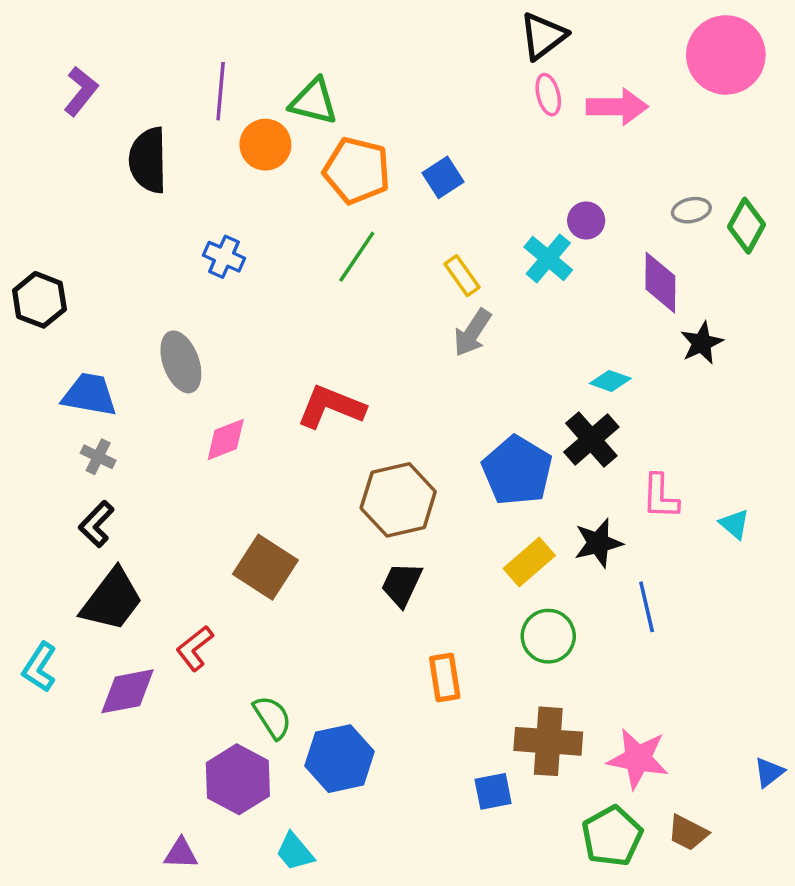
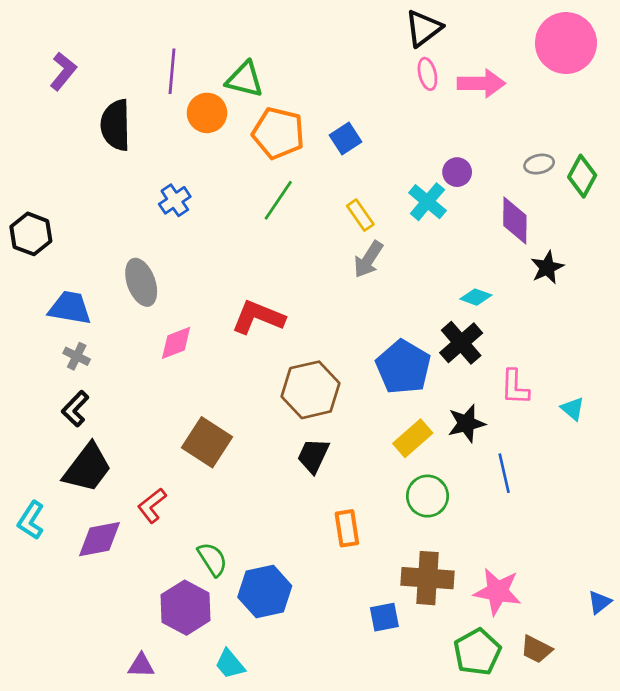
blue cross: (224, 257) -> (175, 200), turned 32

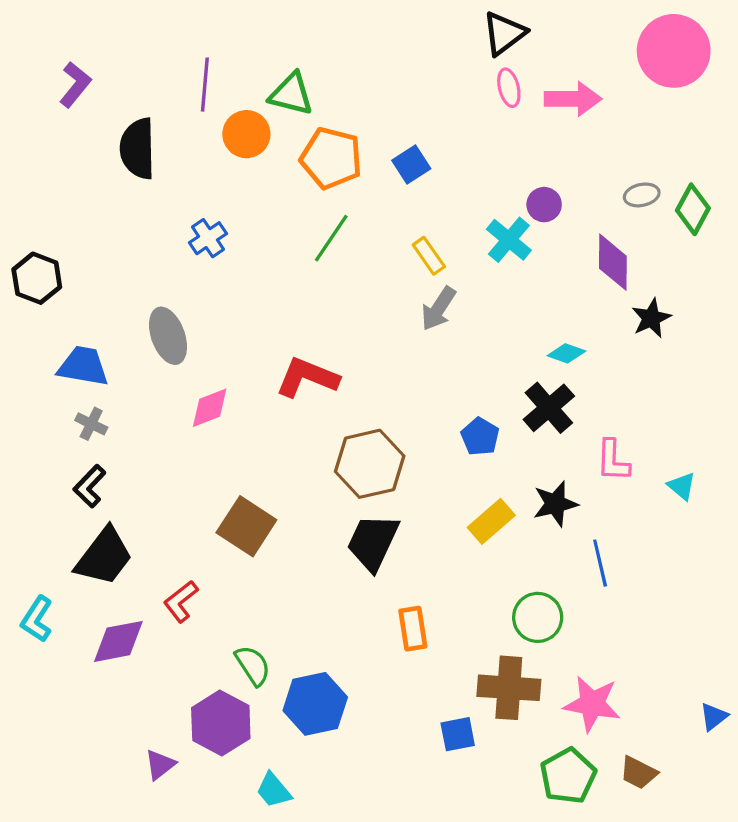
blue pentagon: (403, 367) -> (480, 437), size x0.6
black trapezoid: (313, 456) -> (373, 542), size x1.4
green circle: (427, 496) -> (538, 617), moved
purple triangle: (141, 665) -> (160, 765), moved, turned -40

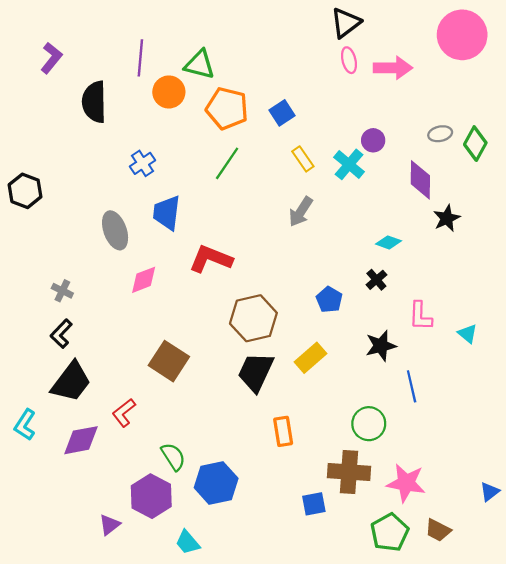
yellow rectangle: (429, 256) -> (303, 159), moved
blue trapezoid: (83, 366) -> (167, 213), moved, turned -93
black cross: (549, 408) -> (376, 280), size x0.6
yellow rectangle: (491, 521) -> (311, 358), moved

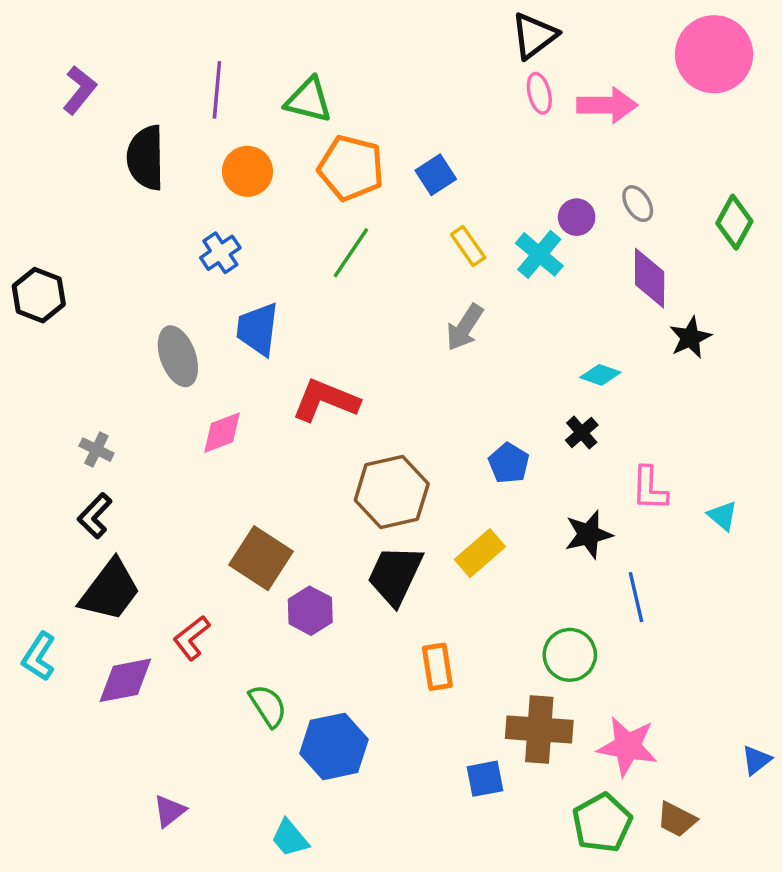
orange circle: (169, 92) -> (247, 171), moved
gray ellipse: (440, 134) -> (638, 204), moved, turned 70
purple hexagon: (151, 496) -> (310, 611), moved, size x0.7

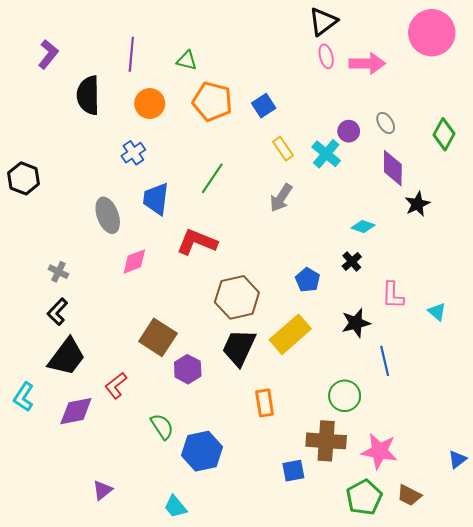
green triangle: (309, 100) -> (187, 60), size x0.7
green line: (351, 253) -> (212, 178), moved
yellow rectangle: (480, 553) -> (290, 334), size x1.4

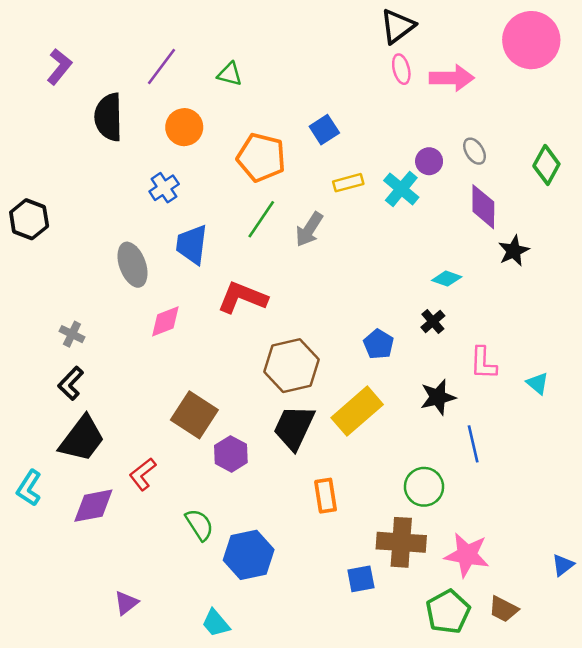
purple line: (131, 54) -> (162, 67), turned 32
orange pentagon: (212, 101) -> (261, 157), moved
yellow rectangle: (283, 149) -> (348, 183), turned -70
gray arrow: (281, 198) -> (309, 229), moved

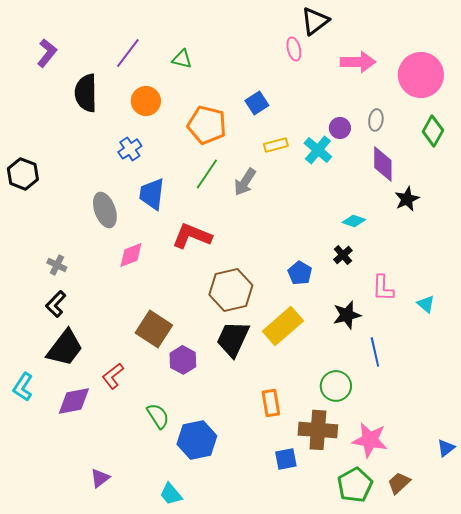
pink circle: (531, 40) -> (421, 75), moved
pink ellipse: (401, 69) -> (294, 49), moved
gray ellipse: (474, 151) -> (376, 120), turned 40
orange rectangle: (326, 496) -> (271, 403), moved
brown trapezoid: (504, 609) -> (399, 483), turned 110

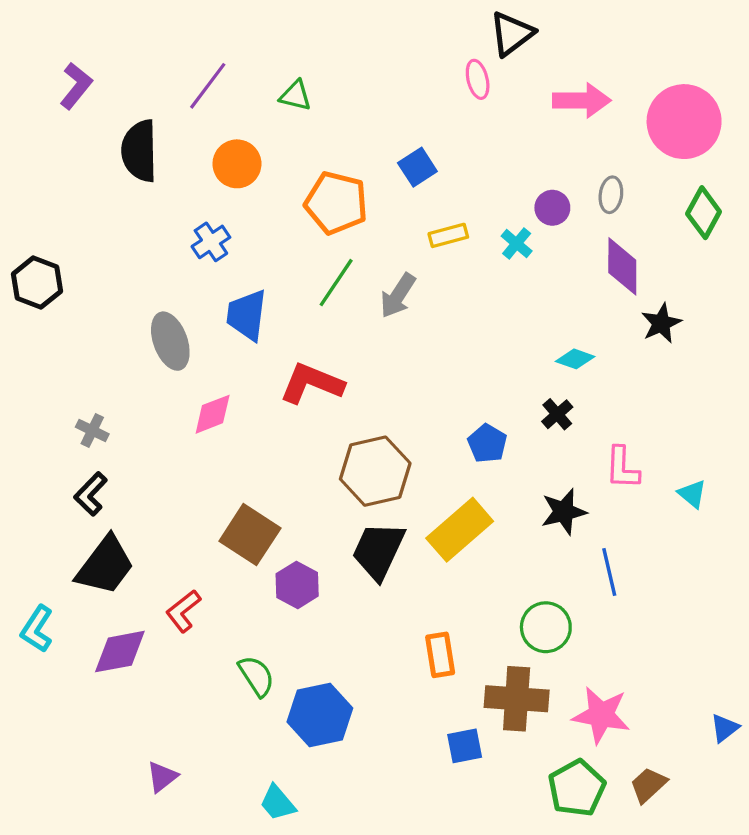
cyan cross: (318, 150) -> (517, 244), size x0.7

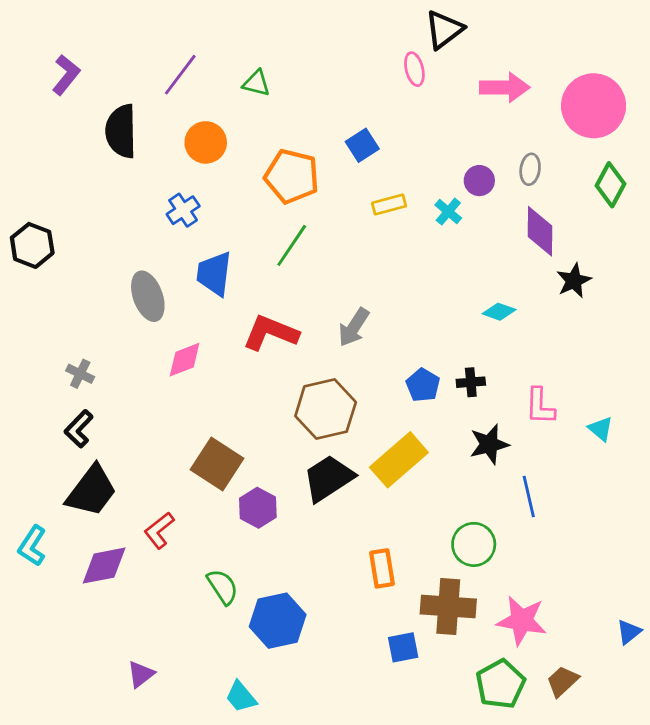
gray arrow: (398, 296) -> (354, 327), moved
black cross: (557, 414) -> (471, 382), moved, turned 36
black trapezoid: (378, 551) -> (328, 478), turned 32

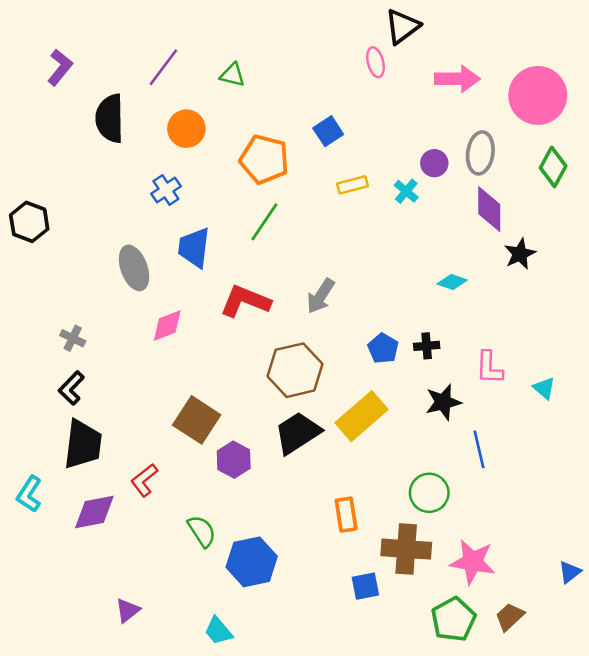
gray ellipse: (530, 169) -> (480, 153), size x1.5
black trapezoid: (91, 491) -> (83, 444), turned -30

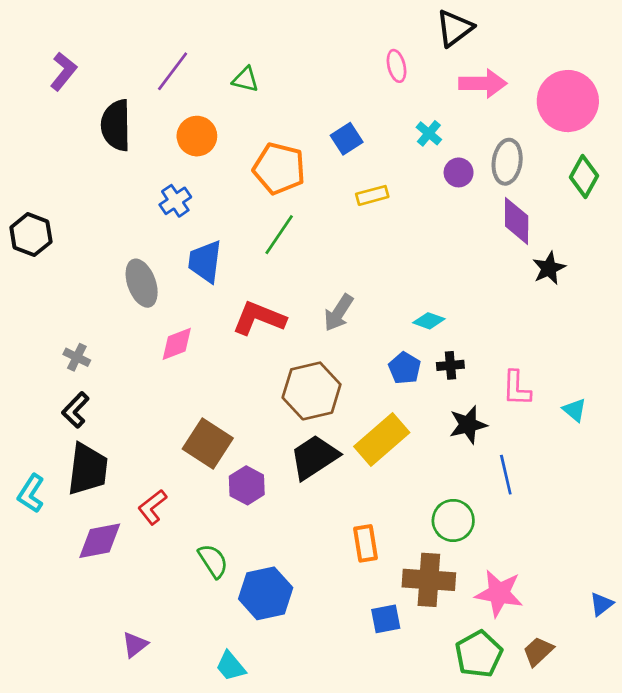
black triangle: (402, 26) -> (455, 28), moved
cyan cross: (406, 191) -> (429, 133), moved
cyan diamond: (452, 282) -> (429, 321), moved
cyan L-shape: (29, 494) -> (31, 494), moved

